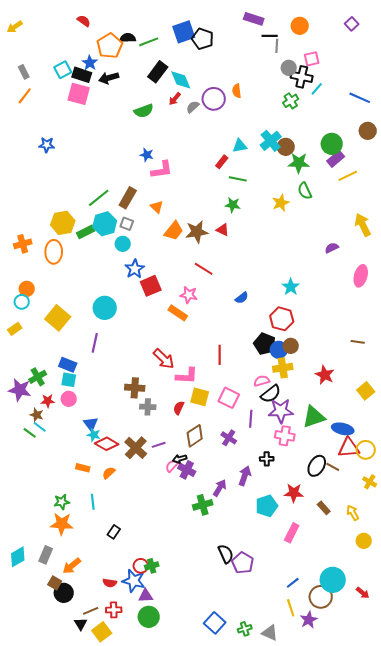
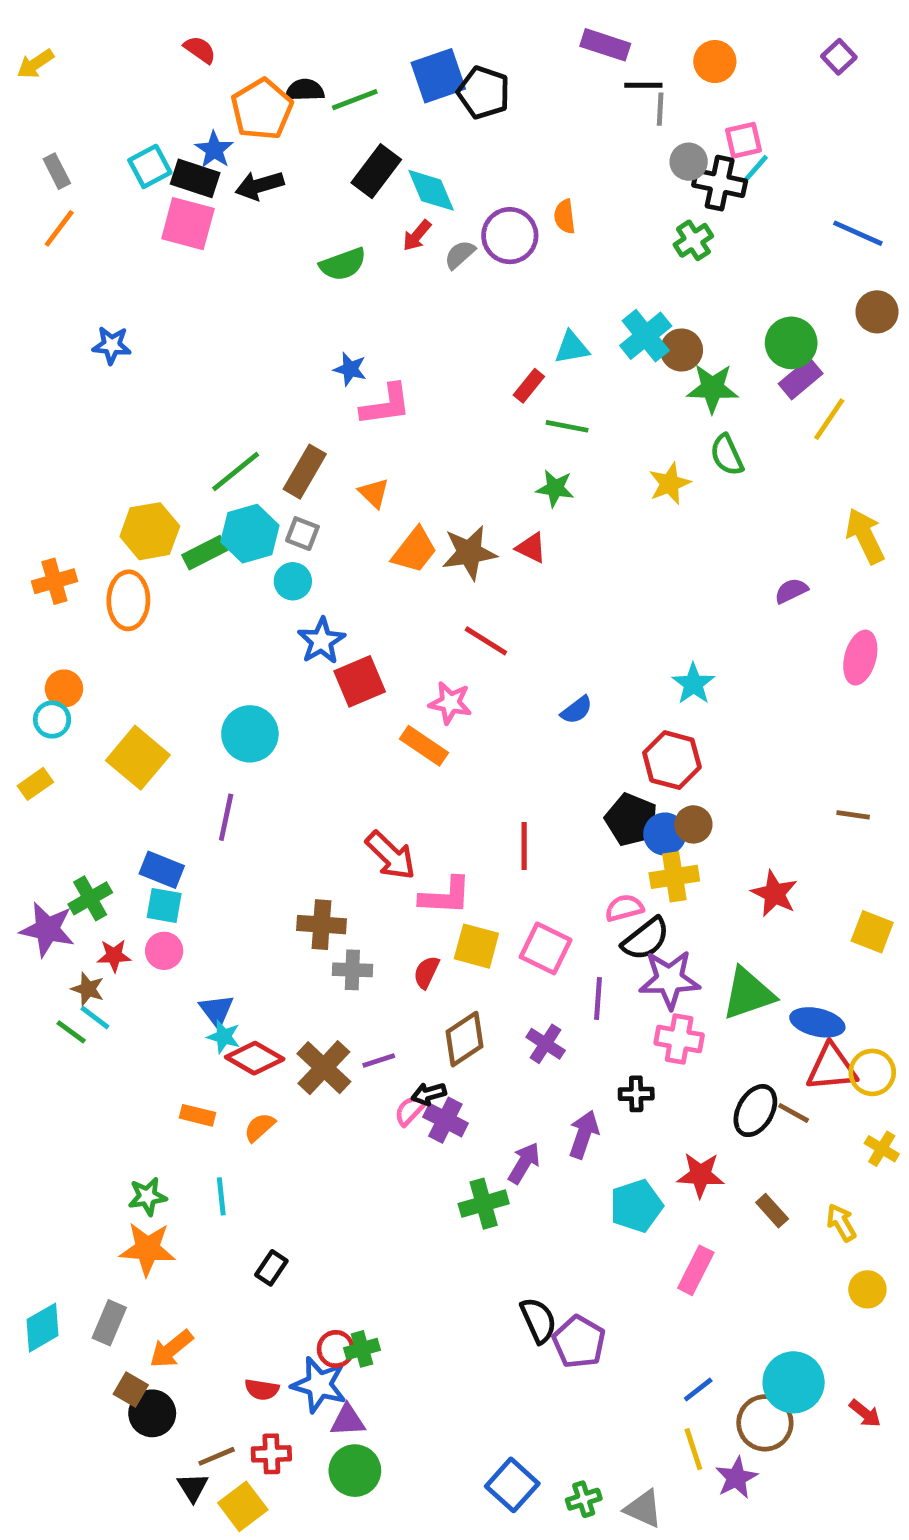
cyan line: (317, 89) -> (755, 169), moved
yellow line: (348, 176) -> (829, 419), turned -30
yellow square: (366, 391) -> (872, 932), turned -30

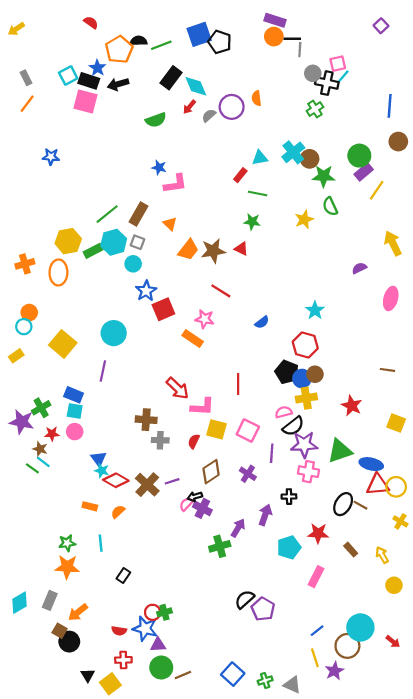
orange circle: (715, 62) -> (274, 37), moved
blue line: (858, 233) -> (390, 106), turned 70
black semicircle: (538, 1320) -> (245, 599), turned -108
brown line: (217, 1456) -> (183, 675), moved

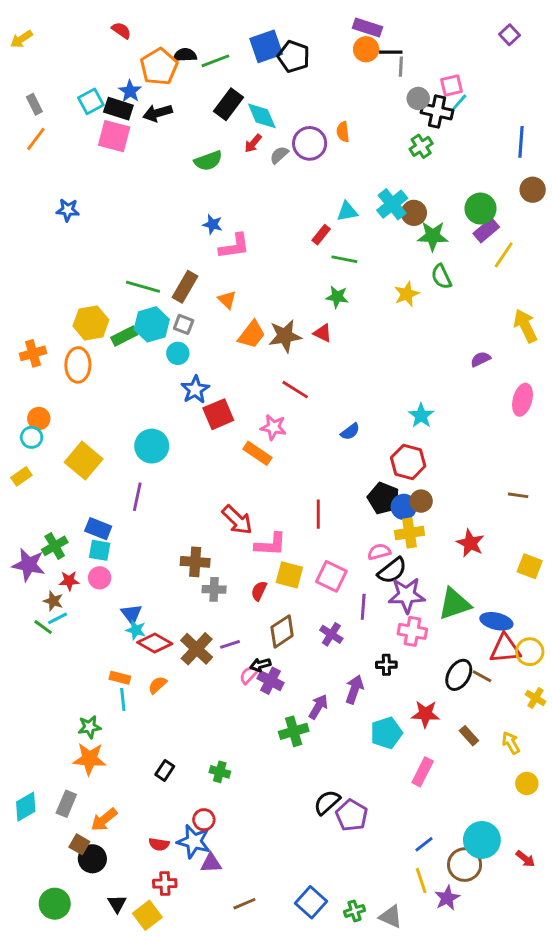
green line: (107, 214) -> (143, 287), turned 55
cyan line: (43, 462) -> (58, 618), turned -64
cyan line: (101, 543) -> (123, 699), moved
green cross: (165, 612) -> (220, 772), moved, turned 32
green circle: (161, 668) -> (55, 904), moved

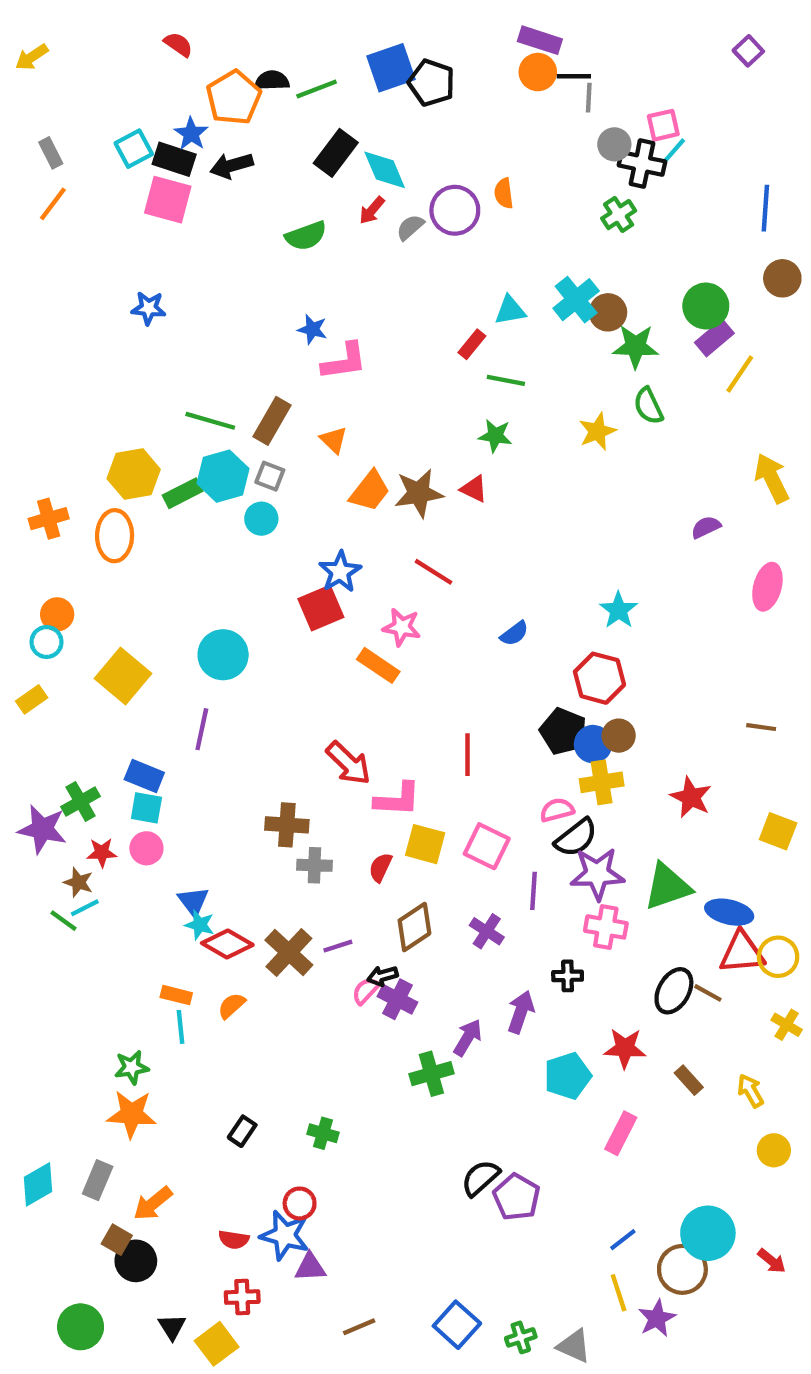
blue star: (68, 210) -> (149, 308), moved
blue star: (195, 390) -> (340, 572), moved

